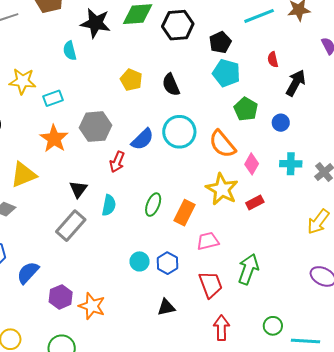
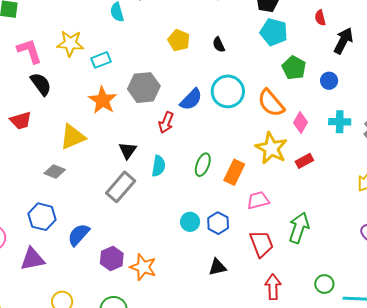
black semicircle: (171, 85) -> (219, 45), size x0.7

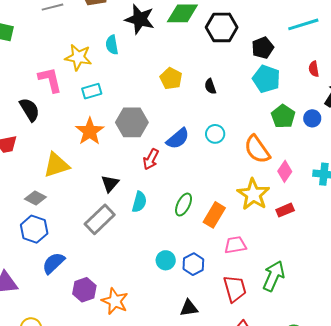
yellow star: (70, 43) -> (78, 57), moved
pink L-shape: (29, 51) -> (50, 80), moved
blue circle: (329, 81) -> (312, 118), moved
cyan circle: (228, 91) -> (215, 134), size x0.6
blue hexagon: (42, 217) -> (34, 229), moved

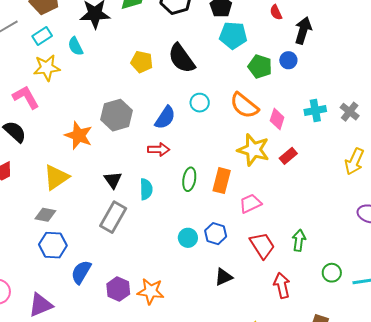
black semicircle: (210, 86) -> (182, 58), size x2.0
cyan rectangle: (92, 91) -> (42, 36), moved
red arrow: (151, 159) -> (159, 150), moved, turned -100
green arrow: (274, 276) -> (299, 240), moved, size x0.7

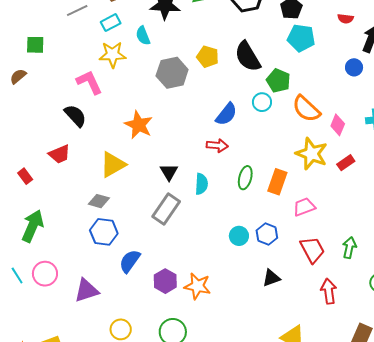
red semicircle: (276, 12) -> (346, 19), turned -63
green pentagon: (260, 67) -> (278, 81), moved
gray hexagon: (117, 115) -> (172, 73), moved

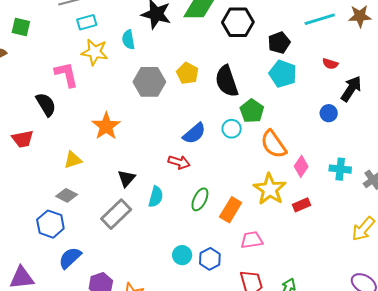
cyan rectangle: (111, 23) -> (87, 22), moved
yellow triangle: (113, 165) -> (73, 160), size x0.7
gray diamond: (99, 201) -> (67, 195), moved

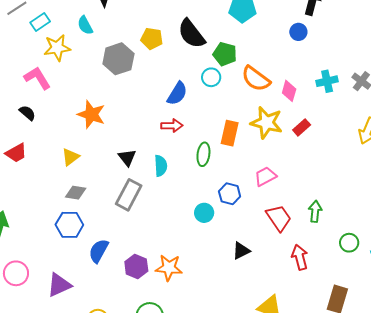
black semicircle: (46, 104) -> (27, 113), size x0.7
orange rectangle: (231, 210) -> (230, 133), moved
blue hexagon: (210, 259) -> (230, 194), moved

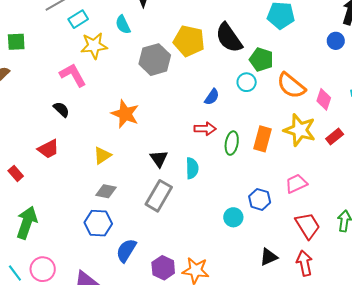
yellow pentagon: (152, 39) -> (189, 41), size x1.4
blue semicircle: (177, 93) -> (212, 97), size x0.7
green ellipse: (203, 154) -> (232, 143), moved
red arrow: (300, 257) -> (304, 263), moved

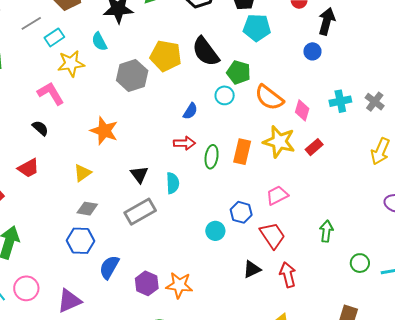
gray rectangle: (159, 196) -> (140, 212), turned 32
red trapezoid: (308, 226) -> (272, 235), moved

